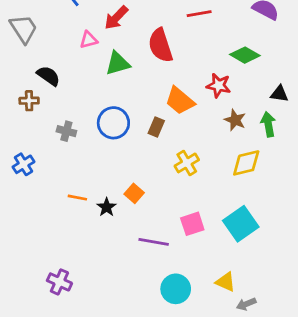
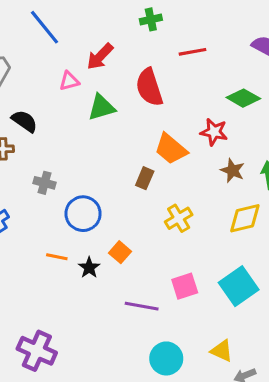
blue circle: (113, 123) -> (83, 214), moved
purple cross: (59, 282) -> (37, 351), size x1.4

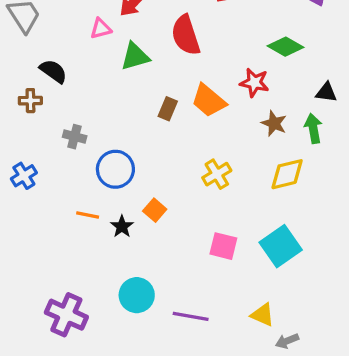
brown rectangle: (145, 178) -> (168, 109), moved
pink square: (185, 286) -> (223, 246), turned 32
purple line: (142, 306) -> (191, 316), moved
cyan circle: (166, 358) -> (137, 295), moved

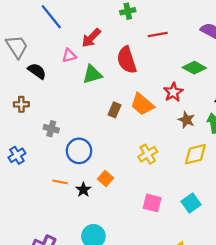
black semicircle: (53, 71) -> (37, 71), moved
red star: (254, 83) -> (173, 92), turned 30
cyan square: (281, 246) -> (191, 203), size x0.7

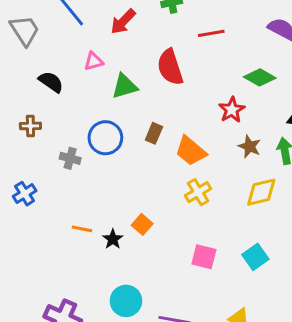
red arrow: (91, 38) -> (123, 22), moved
gray trapezoid: (17, 47) -> (25, 30), moved
orange trapezoid: (142, 104) -> (191, 151), moved
blue circle: (79, 151) -> (105, 138), moved

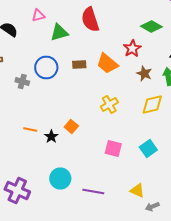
brown rectangle: (154, 133) -> (79, 64), turned 64
orange trapezoid: (191, 151) -> (107, 64), moved

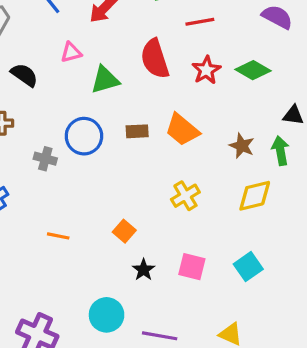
red star: (132, 48) -> (206, 70), moved
black star: (51, 136) -> (144, 270), moved

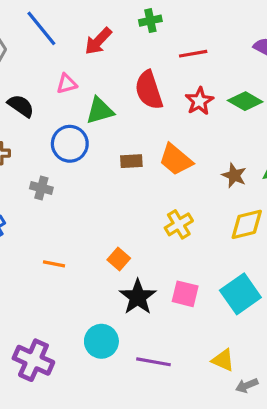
blue circle: (84, 136) -> (70, 144), moved
cyan square: (248, 267) -> (240, 294), size x1.4
black star: (144, 270) -> (138, 297), size x1.6

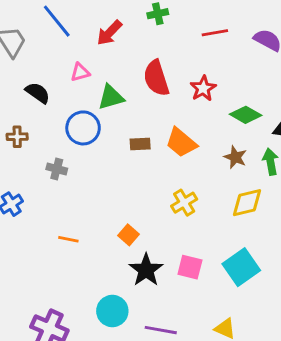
red line: (193, 54) -> (215, 33), moved
green diamond: (245, 101) -> (246, 115), moved

